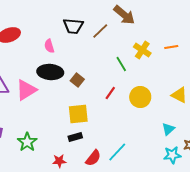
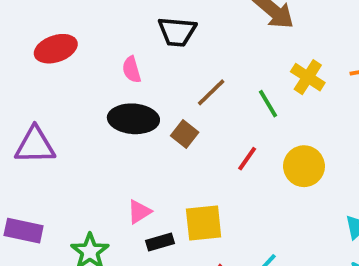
brown line: (100, 31) -> (211, 92), moved
pink triangle: (26, 90) -> (139, 212), moved, size x0.6
yellow square: (78, 114) -> (204, 223), moved
black rectangle: (75, 137) -> (160, 242), moved

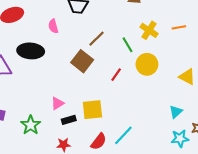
black ellipse: (133, 119) -> (31, 51), moved
brown square: (185, 134) -> (82, 61), size x1.5
yellow circle: (304, 166) -> (147, 64), moved

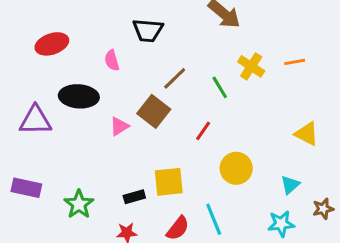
yellow circle: (147, 64) -> (236, 168), moved
pink triangle: (57, 103) -> (119, 126), moved
cyan line: (123, 135) -> (214, 219), turned -65
cyan star: (180, 138) -> (281, 224), moved

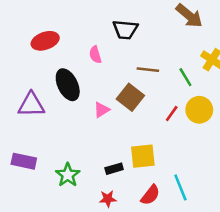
brown line: (175, 78) -> (148, 70), turned 50
black ellipse: (79, 96) -> (68, 85), turned 60
yellow circle: (236, 168) -> (199, 110), moved

